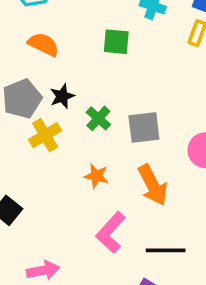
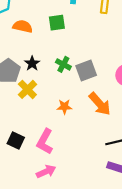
orange semicircle: (43, 44) -> (23, 26), moved
green cross: (98, 118) -> (63, 64), moved
pink L-shape: (111, 232) -> (45, 142), moved

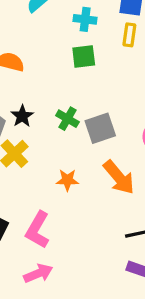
green square: (57, 23) -> (84, 57), moved

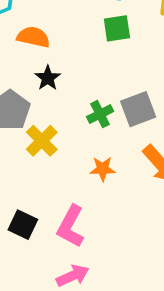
black star: (22, 116) -> (48, 78), moved
green cross: (67, 119) -> (100, 114), moved, turned 35

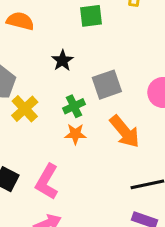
black star: (48, 78) -> (62, 61), moved
green cross: (100, 114) -> (74, 106), moved

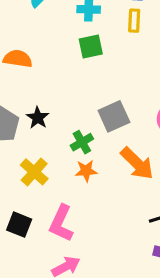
black star: (62, 61) -> (38, 118), moved
yellow cross: (25, 109) -> (34, 172), moved

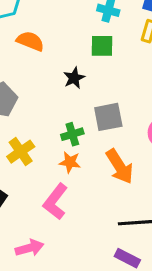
black star: (38, 118) -> (74, 78), moved
pink L-shape: (61, 223) -> (55, 202), moved

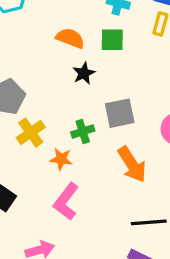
orange semicircle: (30, 41) -> (70, 38), moved
yellow cross: (21, 152) -> (31, 132), moved
orange star: (70, 162) -> (61, 159), moved

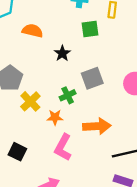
orange semicircle: (70, 38) -> (32, 31), moved
green square: (112, 40) -> (90, 29), moved
orange arrow: (132, 164) -> (97, 126), moved, turned -52

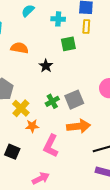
gray square: (92, 78) -> (74, 100), moved
orange star: (55, 117) -> (32, 126), moved

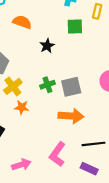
pink L-shape: (51, 146) -> (57, 154), moved

